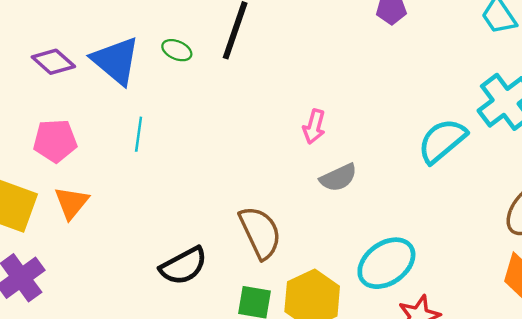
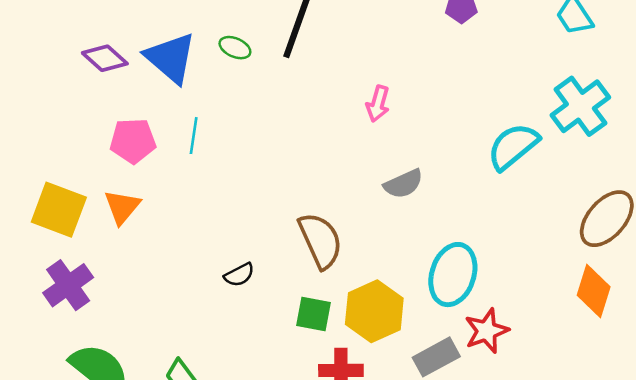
pink arrow: (314, 127) -> (378, 104), moved
pink pentagon: (55, 141) -> (133, 141), moved
cyan ellipse: (386, 263) -> (453, 275), turned -38
black semicircle: (184, 266) -> (239, 275), size x0.6

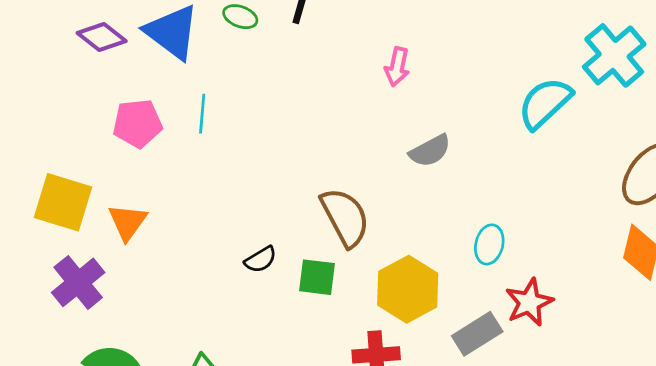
orange triangle: (122, 207) -> (128, 222), moved
cyan ellipse: (453, 275) -> (489, 244), size x0.6
green square: (313, 314) -> (317, 277), moved

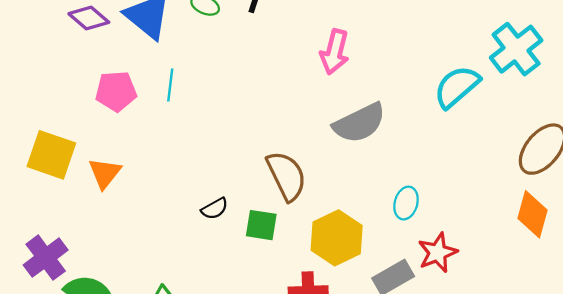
pink arrow: (397, 67) -> (335, 52), size x1.4
gray semicircle: (430, 151) -> (359, 123), size x1.5
purple cross: (78, 282) -> (46, 258), moved

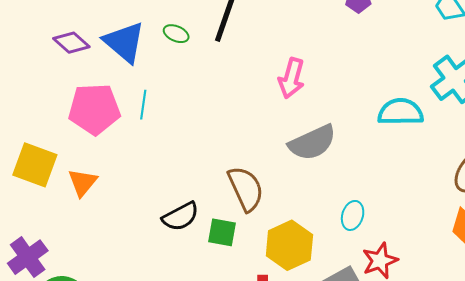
cyan semicircle: (457, 87) -> (401, 112), turned 39
pink pentagon: (116, 91) -> (94, 109), size x1.4
black semicircle: (215, 209) -> (181, 217), size x1.5

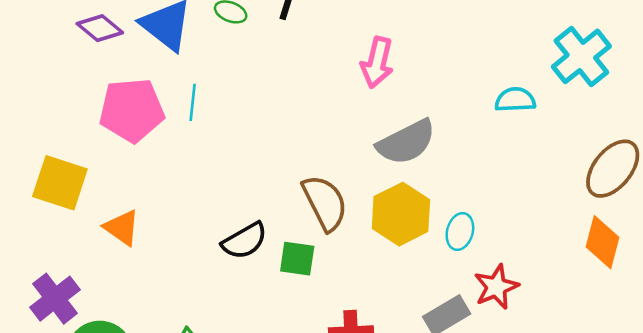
cyan semicircle: (401, 112) -> (515, 100), size x0.7
orange triangle: (82, 182) -> (122, 228), moved, turned -32
yellow hexagon: (289, 245) -> (401, 214), moved

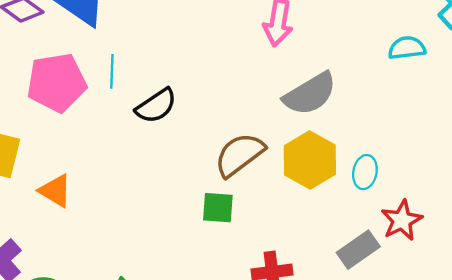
brown semicircle: (325, 203) -> (239, 155), turned -96
black semicircle: (245, 241) -> (156, 106), moved

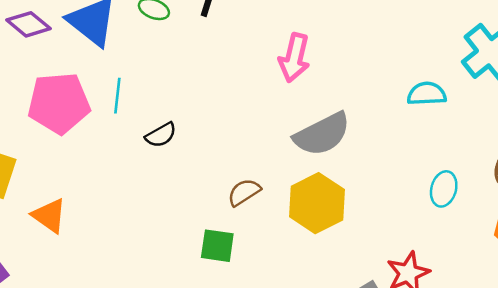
black semicircle: (156, 106) -> (161, 135), size x0.7
brown semicircle: (239, 155) -> (244, 192), size x0.6
cyan ellipse: (365, 172) -> (444, 189), moved

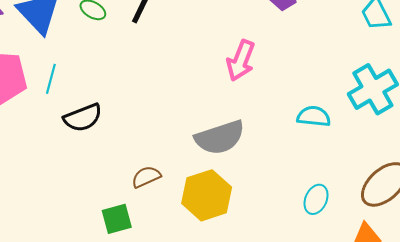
pink arrow: (294, 58) -> (241, 61), moved
black semicircle: (161, 135) -> (83, 118), size x1.4
green square: (217, 246) -> (117, 219), turned -32

